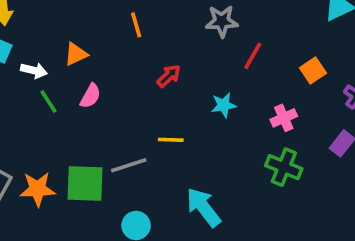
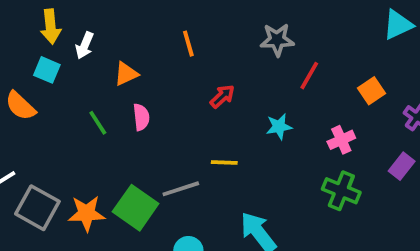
white arrow: (34, 70) -> (85, 45), moved, turned 100
pink semicircle: (90, 96) -> (141, 117), turned -35
green square: (85, 184) -> (136, 208), turned 33

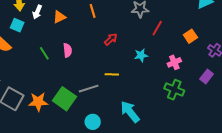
orange triangle: (126, 74) -> (59, 17), moved

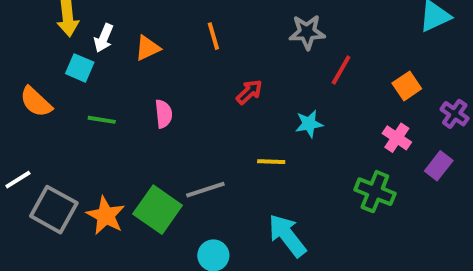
cyan square: (17, 25) -> (80, 68), moved
green line: (44, 53) -> (102, 120), moved, turned -48
pink cross: (174, 62) -> (397, 138), moved, turned -32
yellow line: (112, 74) -> (271, 162), moved
orange star: (38, 102) -> (106, 216), turned 30

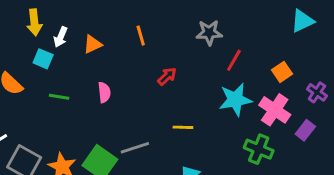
cyan star: (309, 124) -> (235, 100), moved, size x1.6
pink cross: (397, 138) -> (275, 110), size x1.5

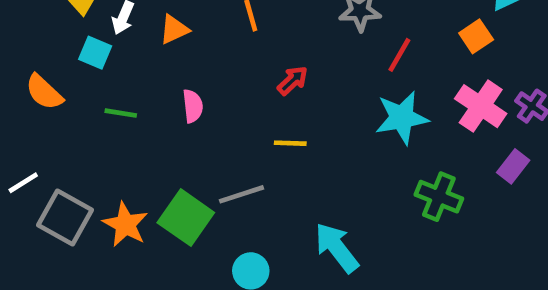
orange square: (282, 72) -> (476, 36), moved
pink cross: (275, 110) -> (481, 106), moved
yellow line: (183, 127) -> (290, 143), moved

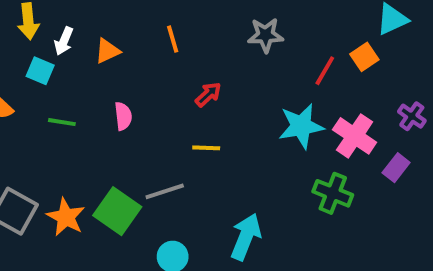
red line: (399, 55) -> (325, 71), moved
pink cross: (481, 106) -> (355, 136), moved
cyan arrow: (337, 248) -> (246, 237), turned 60

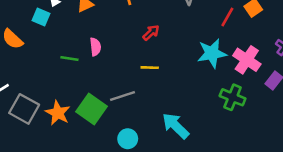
green line: (62, 122) -> (69, 58), moved
cyan arrow: (246, 237) -> (176, 126), turned -68

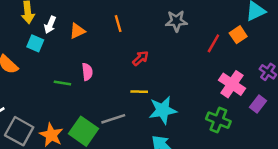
cyan star: (212, 53) -> (163, 110), moved

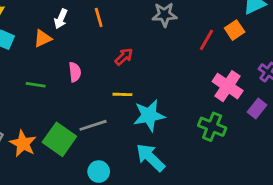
white arrow: (50, 25) -> (61, 19), moved
orange triangle: (77, 31) -> (43, 38), moved
pink semicircle: (87, 72) -> (75, 72), moved

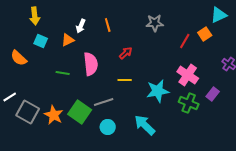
pink semicircle: (75, 72) -> (91, 64), size x1.6
pink cross: (228, 86) -> (188, 75), moved
purple rectangle: (257, 108) -> (213, 94), moved
cyan star: (149, 116) -> (158, 91), moved
cyan circle: (99, 172) -> (108, 127), moved

